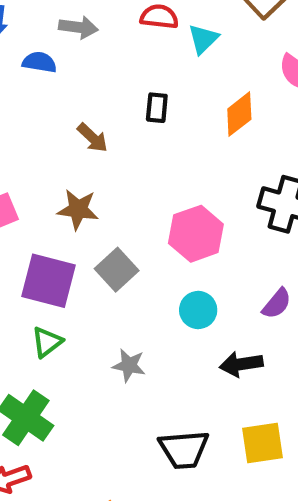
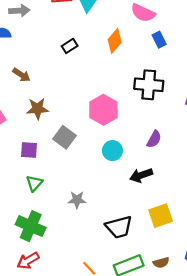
black rectangle: (157, 108) -> (70, 46), turned 63
brown arrow: (93, 138) -> (21, 75), moved
purple square: (49, 281) -> (29, 150), size x0.6
gray star: (129, 365) -> (77, 200), moved

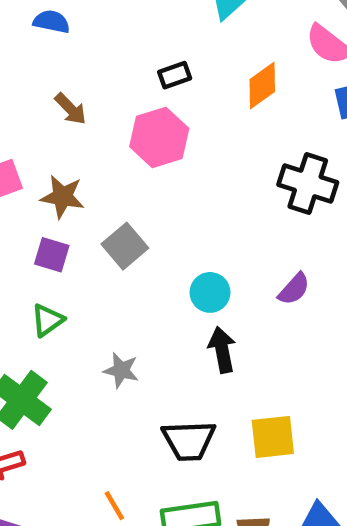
brown star: (38, 109) -> (62, 197), moved
pink hexagon: (103, 110) -> (159, 137), moved
black arrow: (141, 175) -> (222, 350), moved, turned 85

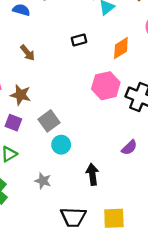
pink hexagon: (159, 137) -> (106, 86), moved
cyan circle: (210, 292) -> (61, 145), moved

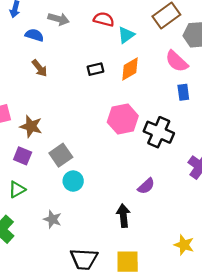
orange diamond: (121, 48) -> (130, 69), moved
brown arrow: (27, 53) -> (40, 68), moved
black arrow: (92, 174) -> (123, 216), moved

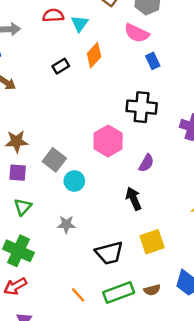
pink hexagon: (123, 119) -> (108, 141), moved

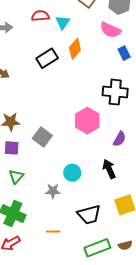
black rectangle: (61, 66) -> (47, 58), size x1.5
cyan circle: (74, 181) -> (72, 173), moved
orange line: (78, 295) -> (53, 231), moved, turned -48

